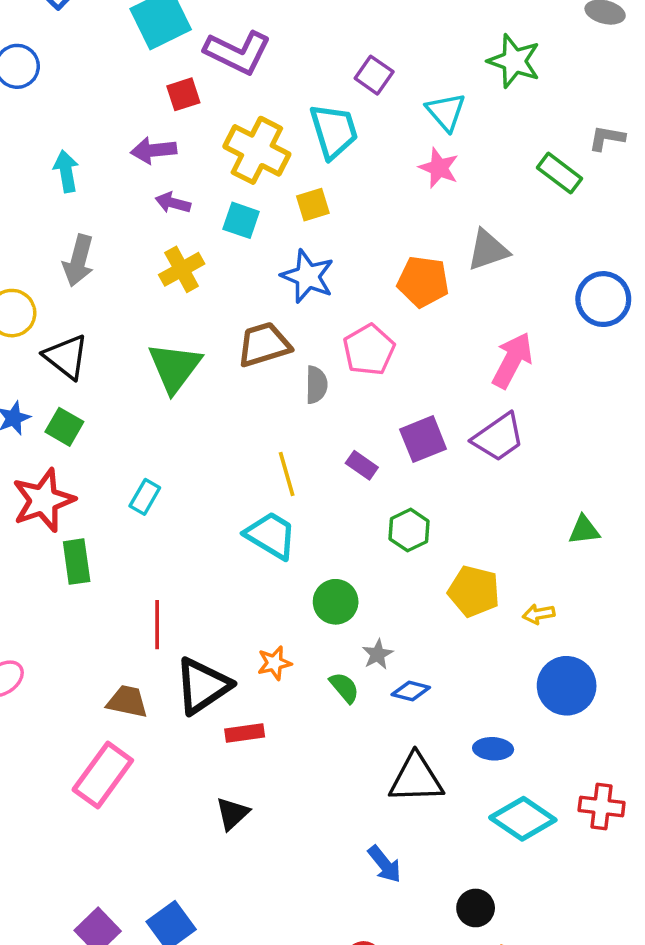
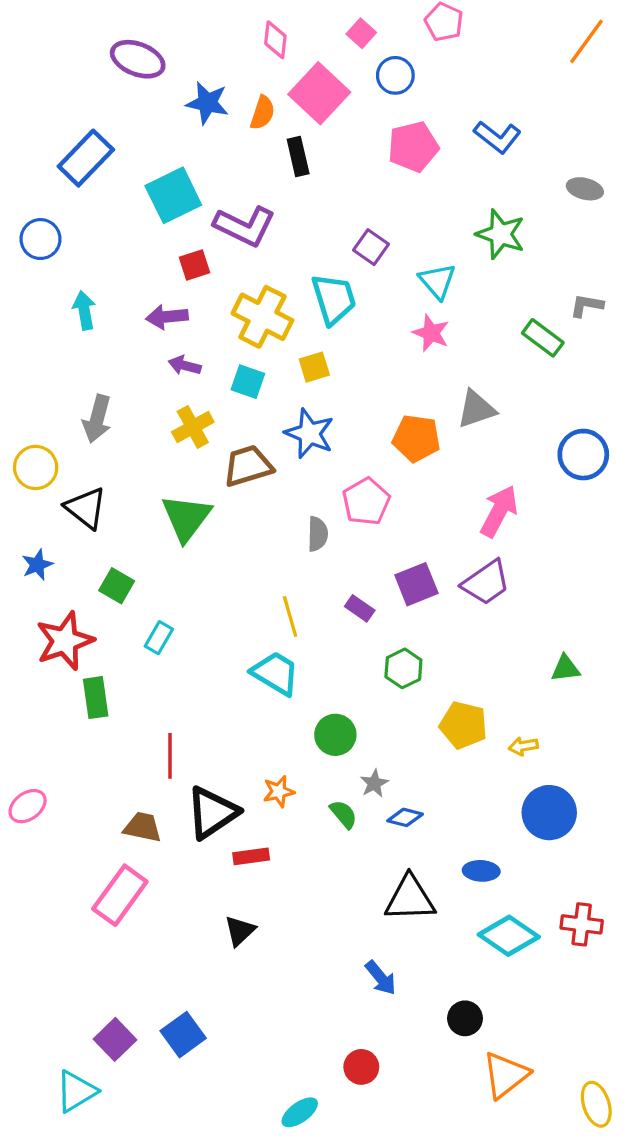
cyan arrow: (66, 171) -> (84, 310), moved
brown trapezoid: (264, 345) -> (248, 466), moved
green square: (64, 427) -> (117, 586), moved

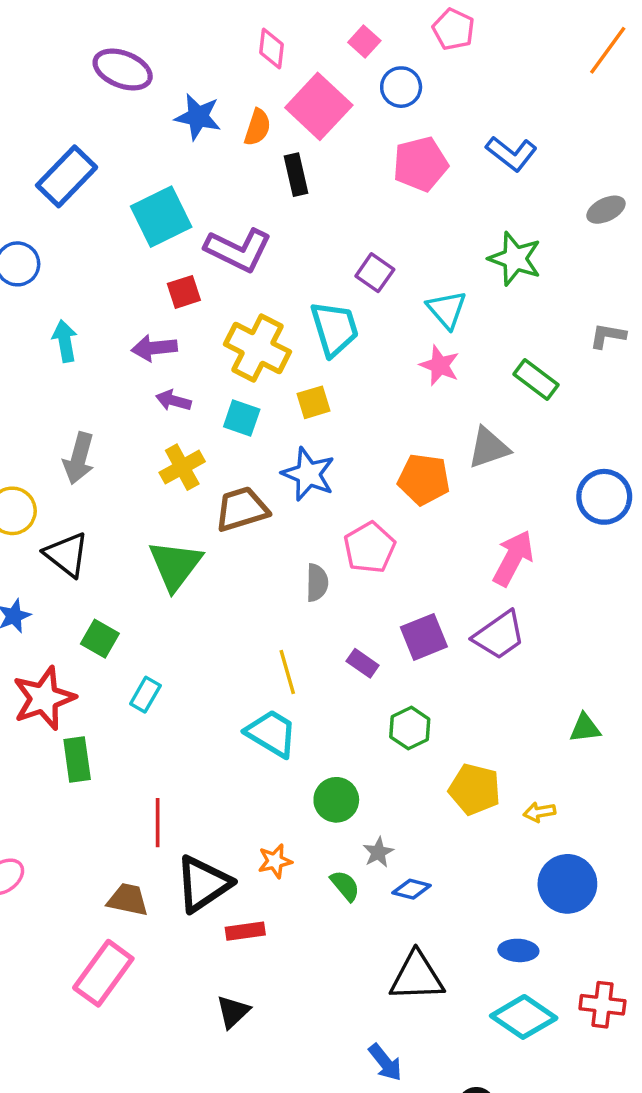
gray ellipse: (585, 189) -> (606, 210), turned -40
green rectangle: (543, 338) -> (536, 379), moved
blue ellipse: (481, 871) -> (518, 950), moved

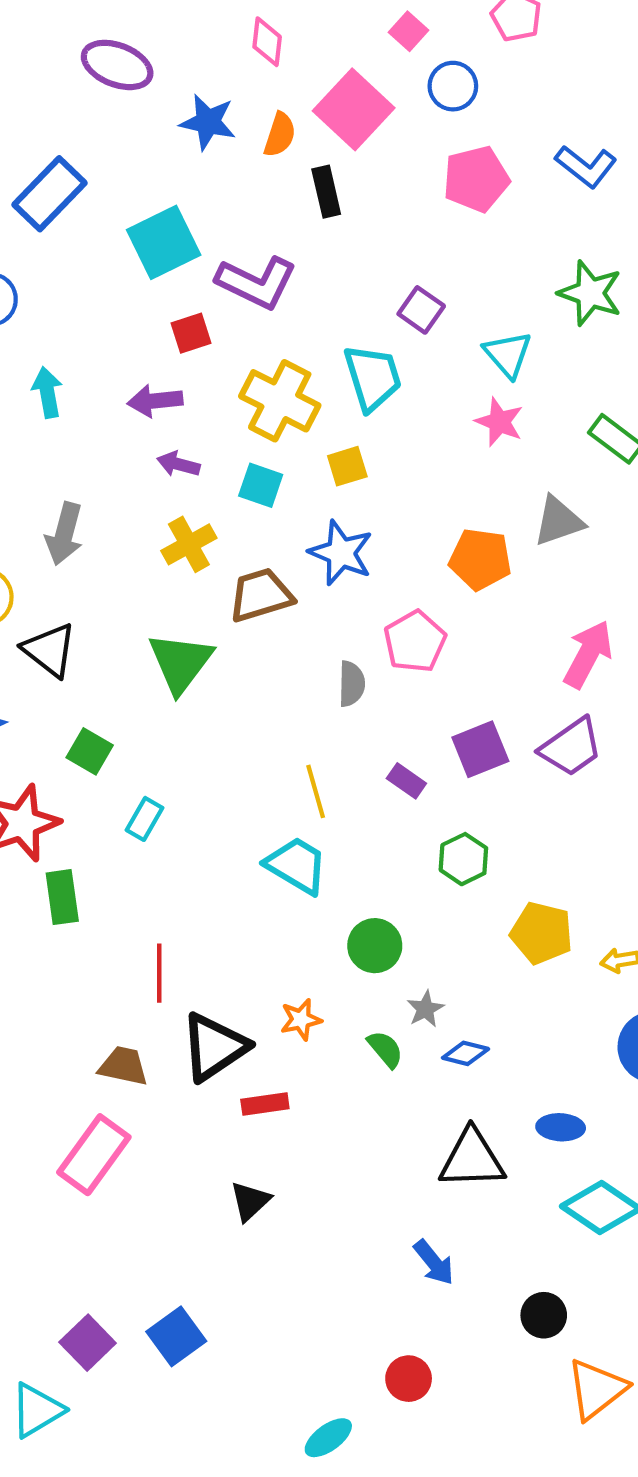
pink diamond: (271, 49) -> (267, 42), moved
blue ellipse: (518, 950) -> (561, 1127), moved

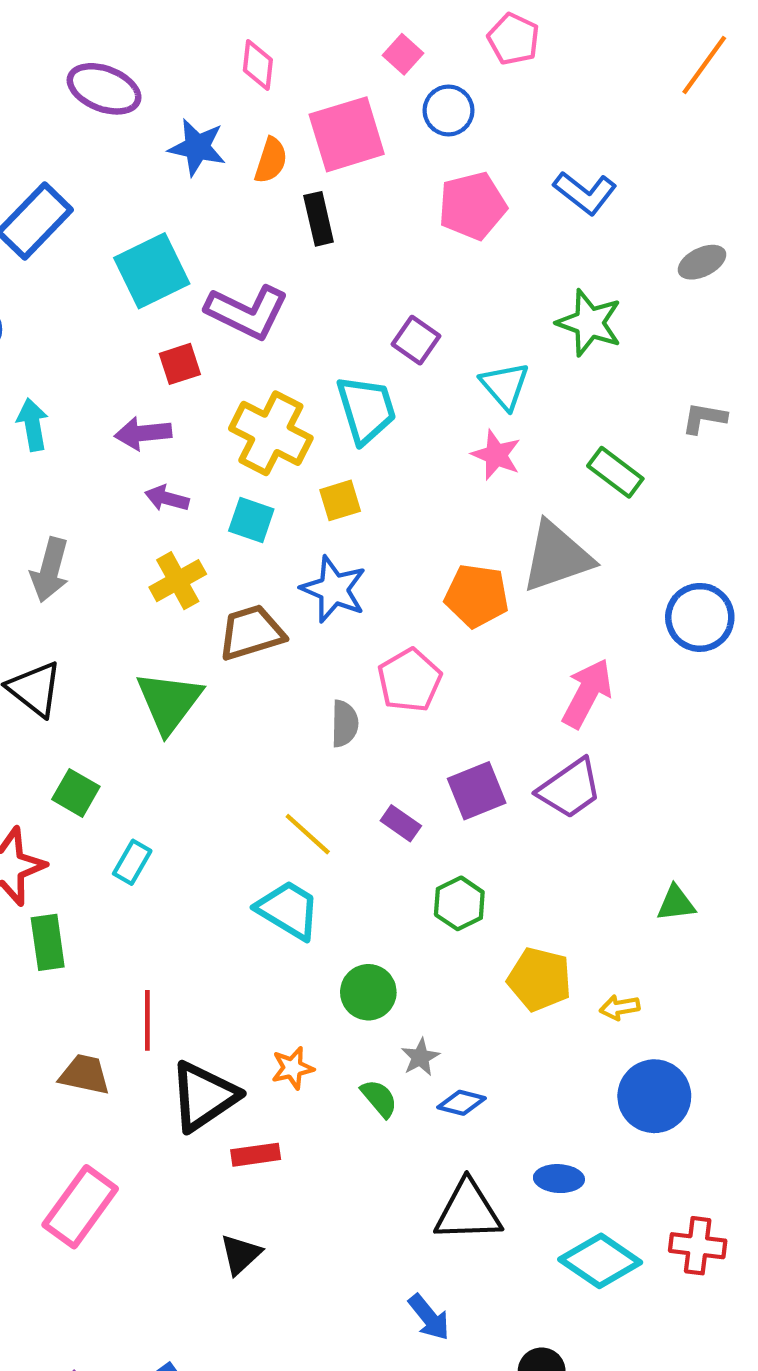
pink square: (354, 109) -> (347, 134), turned 30
gray triangle: (558, 521) -> (557, 557), size x1.4
yellow line: (316, 791) -> (308, 834), turned -32
brown trapezoid: (123, 1066) -> (85, 1075), moved

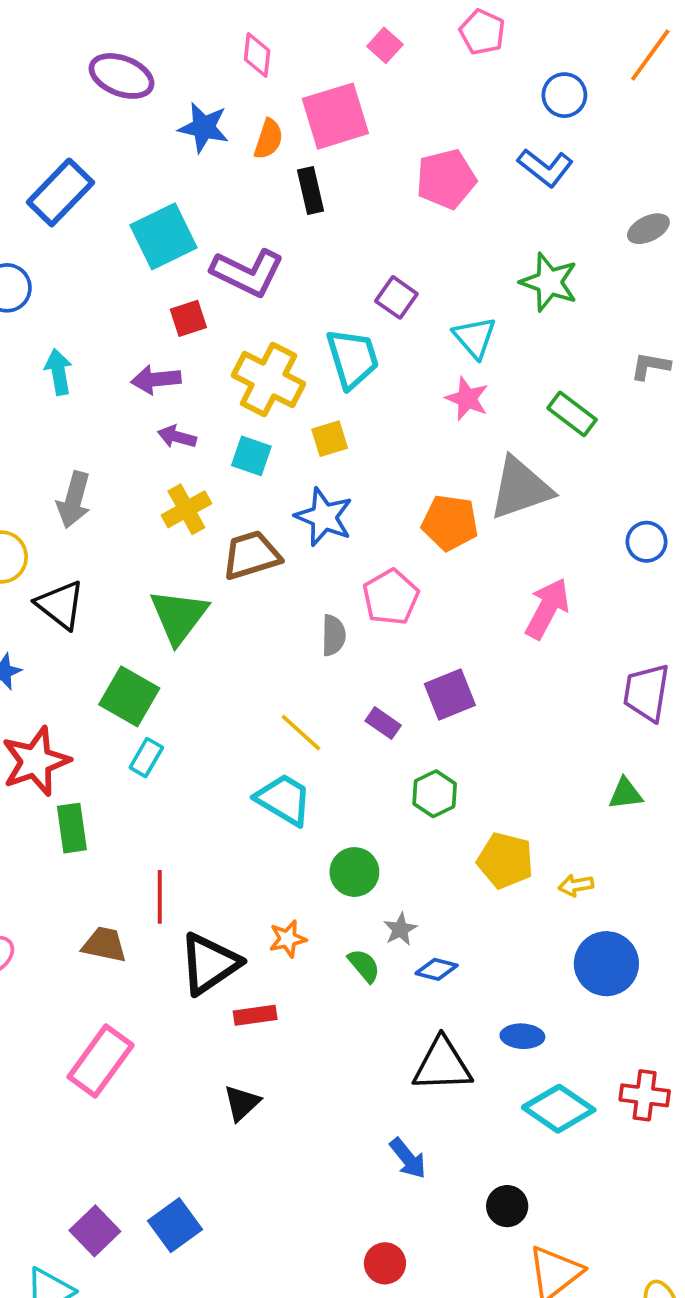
blue circle: (448, 110) -> (564, 95), moved
blue circle: (700, 617) -> (647, 542), size x0.7
purple trapezoid: (570, 789) -> (647, 693), moved, turned 134
green square: (76, 793) -> (129, 696), moved, size x1.4

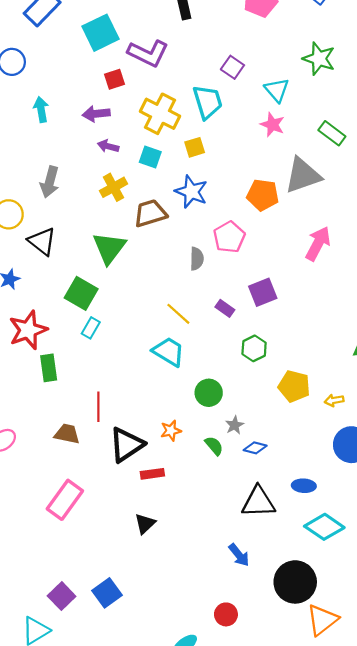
black circle: (507, 1206) -> (295, 582), size x1.8

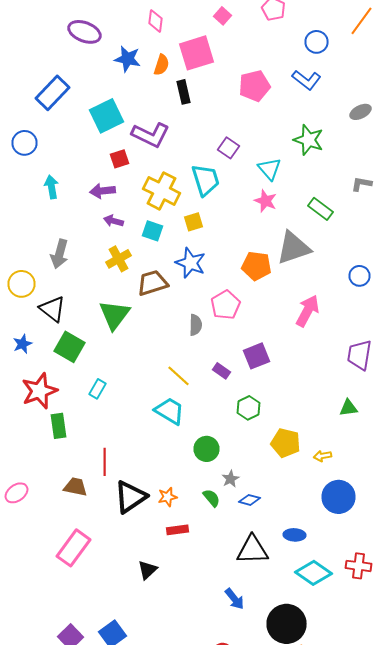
green square: (81, 293) -> (70, 347), moved
orange star: (171, 431) -> (168, 497), moved
red rectangle: (152, 474) -> (178, 530), moved

